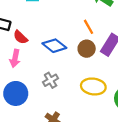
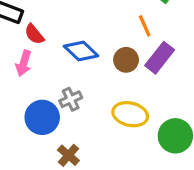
orange line: (89, 27) -> (145, 26), moved
blue circle: (16, 93) -> (42, 117), moved

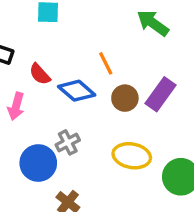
orange line: (145, 26) -> (106, 63), moved
red semicircle: (34, 34) -> (40, 74), moved

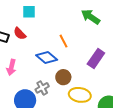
red semicircle: (40, 74) -> (20, 34), moved
brown circle: (125, 98) -> (63, 77), moved

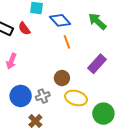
blue diamond: (47, 57) -> (60, 20), moved
gray cross: (42, 88) -> (43, 96), moved

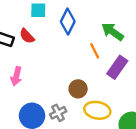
blue diamond: (60, 20) -> (68, 21), turned 75
green arrow: (97, 21) -> (113, 32), moved
orange line: (67, 42) -> (95, 51), moved

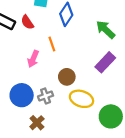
orange line: (95, 51) -> (52, 44), moved
pink arrow: (16, 76) -> (33, 59), moved

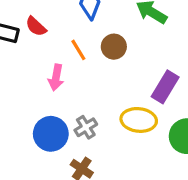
purple rectangle: (105, 62) -> (165, 87), moved
brown circle: (67, 77) -> (114, 47), moved

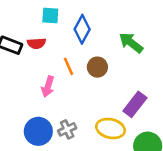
red semicircle: (36, 26) -> (36, 43), turned -54

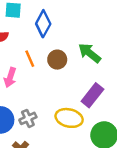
green arrow: (131, 43) -> (90, 53), moved

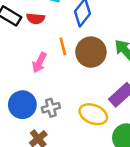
brown circle: (57, 60) -> (91, 52), size x1.5

